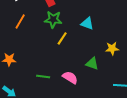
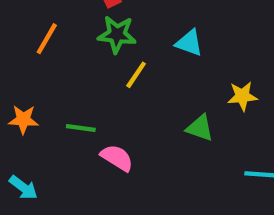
green line: (43, 76) -> (81, 128), moved
pink semicircle: (70, 77) -> (117, 158), moved

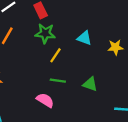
yellow star: (242, 96) -> (115, 47), moved
green line: (81, 128) -> (58, 81), moved

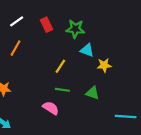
green star: (45, 33) -> (75, 29), moved
yellow star: (115, 47) -> (104, 65), moved

